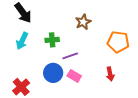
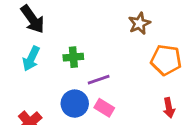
brown star: (83, 22) -> (139, 23), moved
red arrow: (110, 74) -> (169, 108), moved

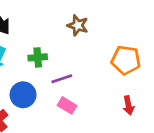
brown star: (139, 23) -> (78, 25), moved, turned -30
blue circle: (75, 104) -> (23, 95), moved

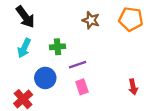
orange pentagon: (126, 60) -> (131, 19), moved
pink rectangle: (67, 105) -> (82, 87), turned 40

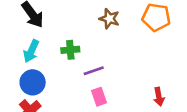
blue circle: (45, 78) -> (33, 82), moved

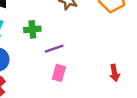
pink rectangle: (99, 97) -> (59, 73), turned 35

